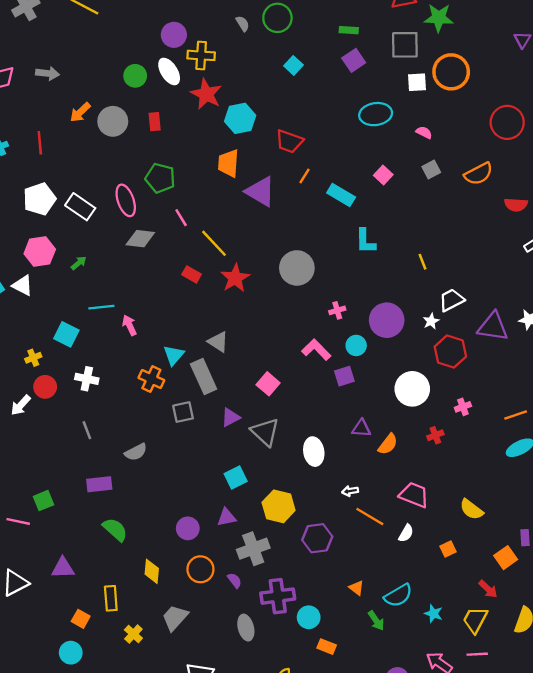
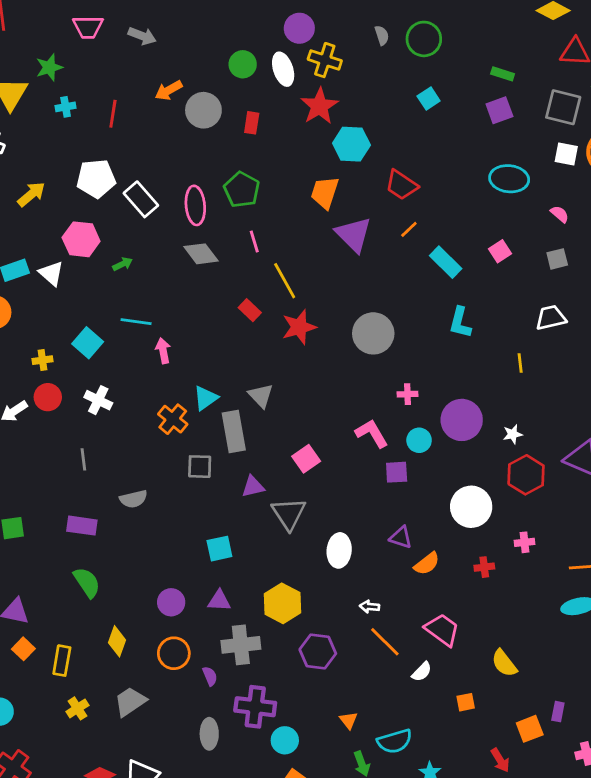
gray diamond: (140, 239) -> (201, 254), turned 32
white trapezoid: (451, 300) -> (551, 318), moved
cyan square: (236, 478) -> (219, 549), moved
orange square: (81, 619) -> (23, 649), moved

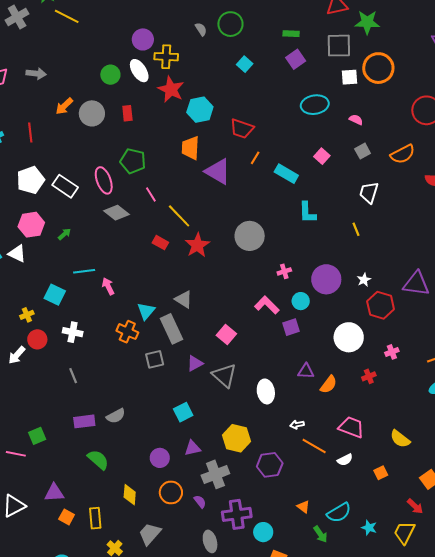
white trapezoid: (551, 318) -> (369, 193), turned -45
gray semicircle: (133, 499) -> (116, 416), moved
white semicircle: (422, 672) -> (345, 460), turned 35

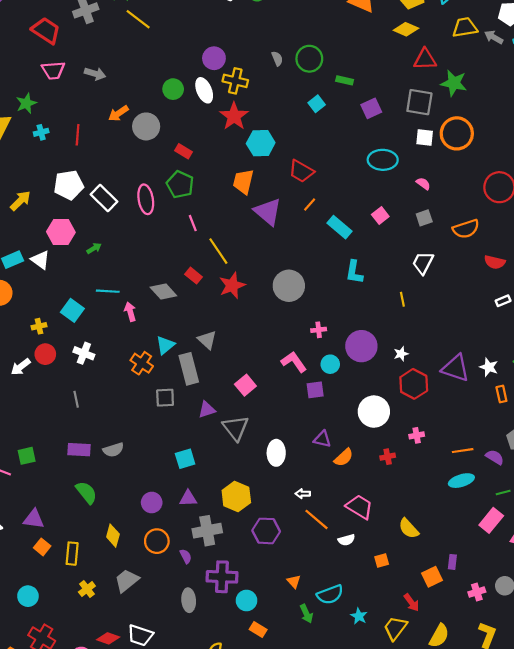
green rectangle: (291, 34) -> (345, 80), moved
red rectangle: (127, 113) -> (183, 151), moved, turned -63
gray diamond: (117, 213) -> (163, 292), moved

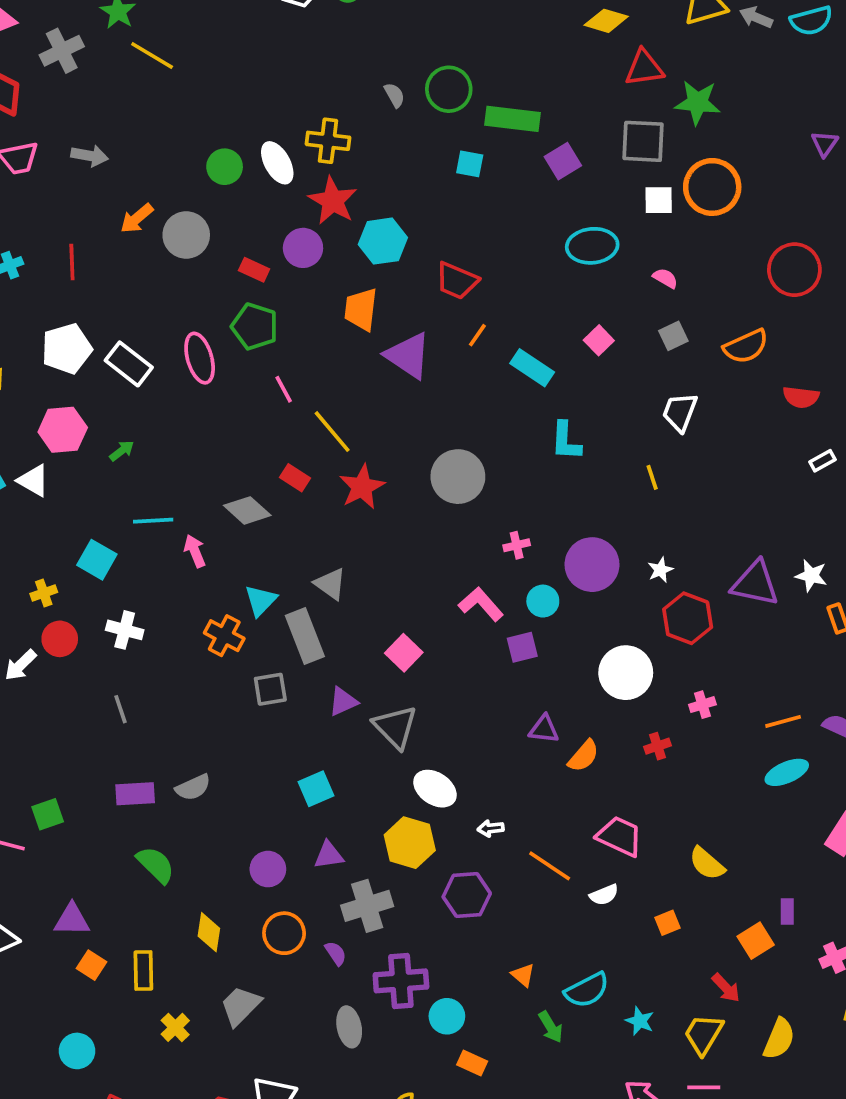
purple circle: (214, 58) -> (303, 248), moved
green rectangle: (345, 80) -> (512, 119), size x1.8
cyan square: (317, 104) -> (470, 164), turned -35
white ellipse: (276, 453) -> (435, 789), moved, turned -50
white arrow: (303, 494) -> (491, 828), moved

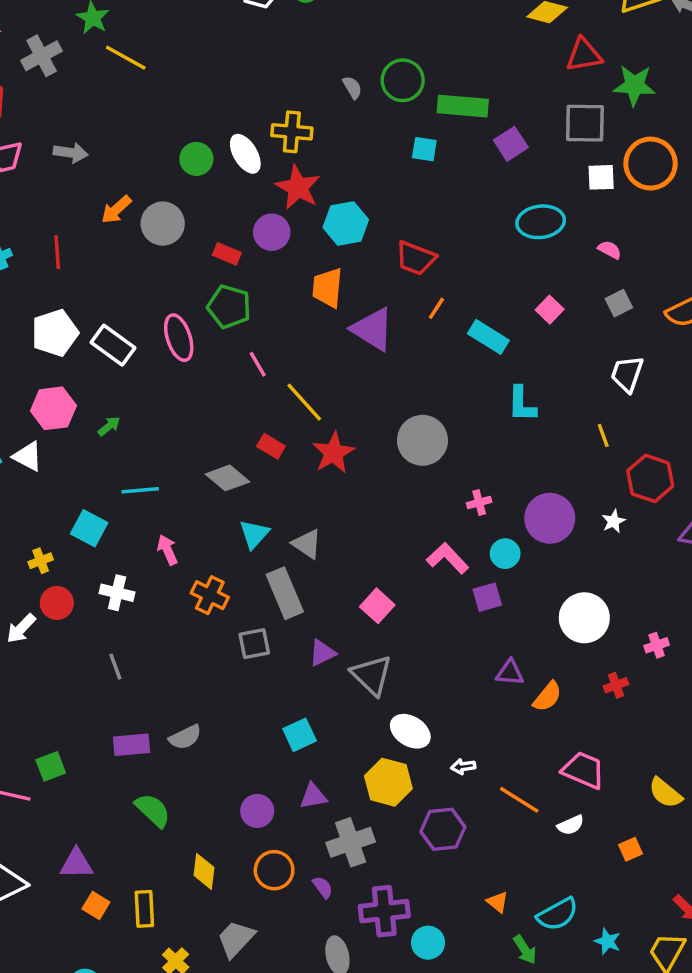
pink arrow: (195, 551) -> (167, 550), moved
cyan triangle: (261, 601) -> (254, 534), moved
red hexagon: (688, 618) -> (650, 478), moved

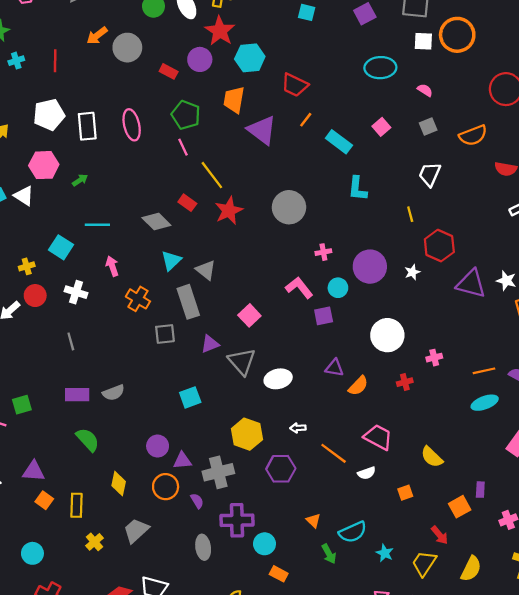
green pentagon: (229, 307) -> (186, 115), moved
white rectangle: (113, 345) -> (87, 126), turned 44
white ellipse: (410, 731) -> (278, 379), moved, turned -50
purple triangle: (313, 796) -> (182, 461), moved

